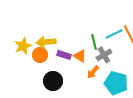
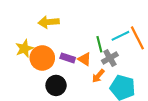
yellow arrow: (46, 42) -> (49, 22), moved
orange circle: (40, 55) -> (42, 58), size x1.5

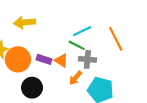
cyan line: (120, 36) -> (82, 31), moved
green line: (99, 44) -> (77, 45), turned -49
gray cross: (110, 58) -> (87, 59), turned 35

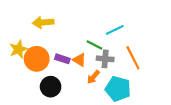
cyan line: (82, 31) -> (115, 30), moved
orange line: (116, 39) -> (133, 58), moved

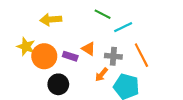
green line: (94, 45) -> (103, 14), moved
yellow star: (18, 49) -> (26, 47), turned -30
orange triangle: (79, 60) -> (89, 49), moved

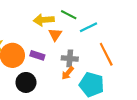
yellow arrow: (51, 20) -> (44, 20), moved
orange triangle: (89, 49) -> (55, 35), moved, turned 32
gray cross: (113, 56) -> (70, 58), moved

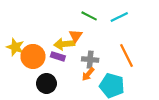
yellow arrow: (44, 20) -> (64, 44), moved
cyan line: (88, 27) -> (119, 17), moved

